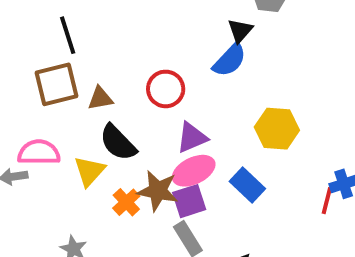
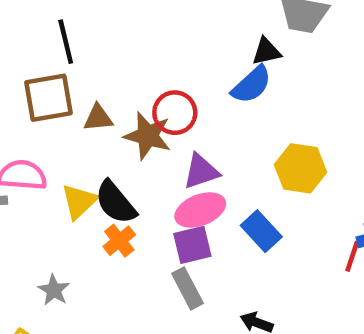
black triangle: (240, 31) -> (266, 51), turned 32
black semicircle: (118, 143) -> (116, 202), moved
brown star: (158, 191) -> (148, 136), moved

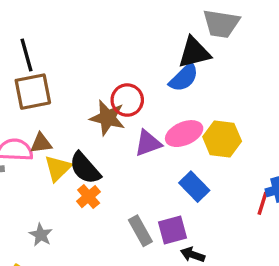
black line: (66, 42) -> (27, 55), moved
black triangle: (266, 51) -> (194, 53), size x1.5
brown triangle: (98, 118) -> (41, 143), moved
pink ellipse: (200, 210) -> (184, 134), moved
purple square: (192, 245) -> (173, 230), moved

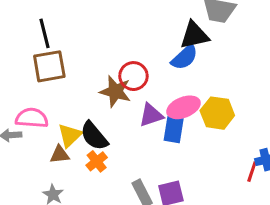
brown triangle: (41, 143) -> (60, 154), moved
blue rectangle: (194, 187) -> (174, 130), moved, turned 52

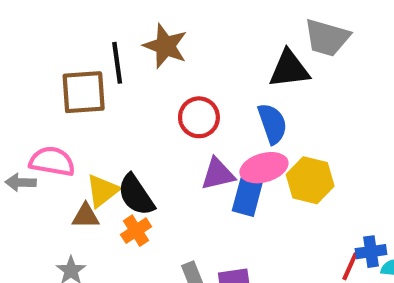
black line: (45, 33) -> (117, 63), moved
blue semicircle: (185, 57) -> (272, 124), moved, turned -72
brown star: (115, 91) -> (165, 46), moved

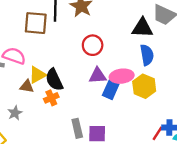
blue semicircle: (272, 124) -> (147, 55), moved

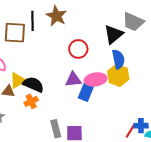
black triangle: (142, 28) -> (113, 34), turned -40
red circle: (93, 45) -> (78, 49), moved
black semicircle: (54, 80) -> (33, 84), turned 140
yellow hexagon: (144, 86) -> (118, 75), moved

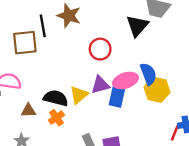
blue semicircle: (118, 59) -> (148, 74), moved
yellow hexagon: (118, 75) -> (157, 90), moved
yellow triangle: (18, 80) -> (79, 95), moved

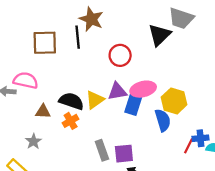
black line: (43, 26) -> (78, 37), moved
blue semicircle: (148, 74) -> (163, 120), moved

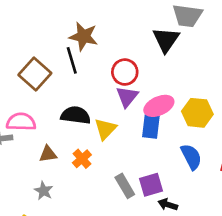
brown square: (45, 43) -> (35, 74), turned -36
purple triangle: (117, 91) -> (127, 97), moved, turned -30
black semicircle: (71, 101) -> (76, 115), moved
blue semicircle: (163, 120) -> (191, 157), moved

